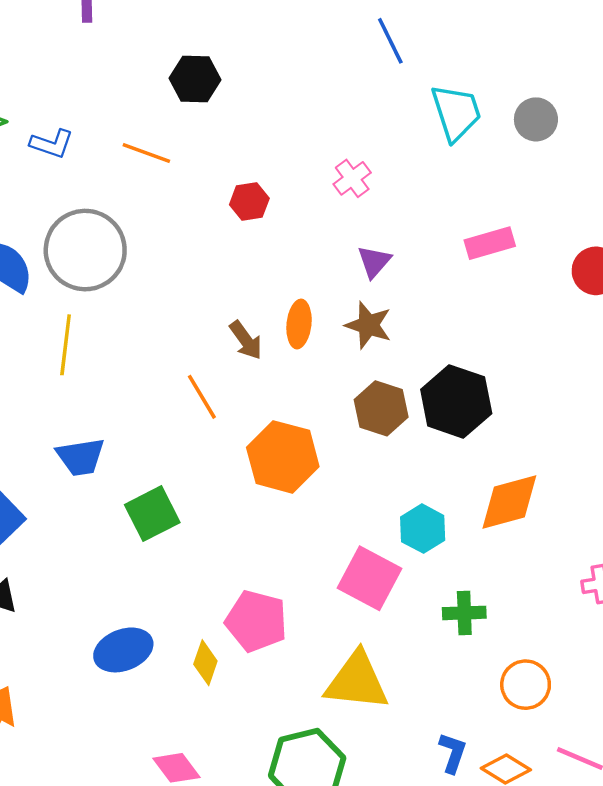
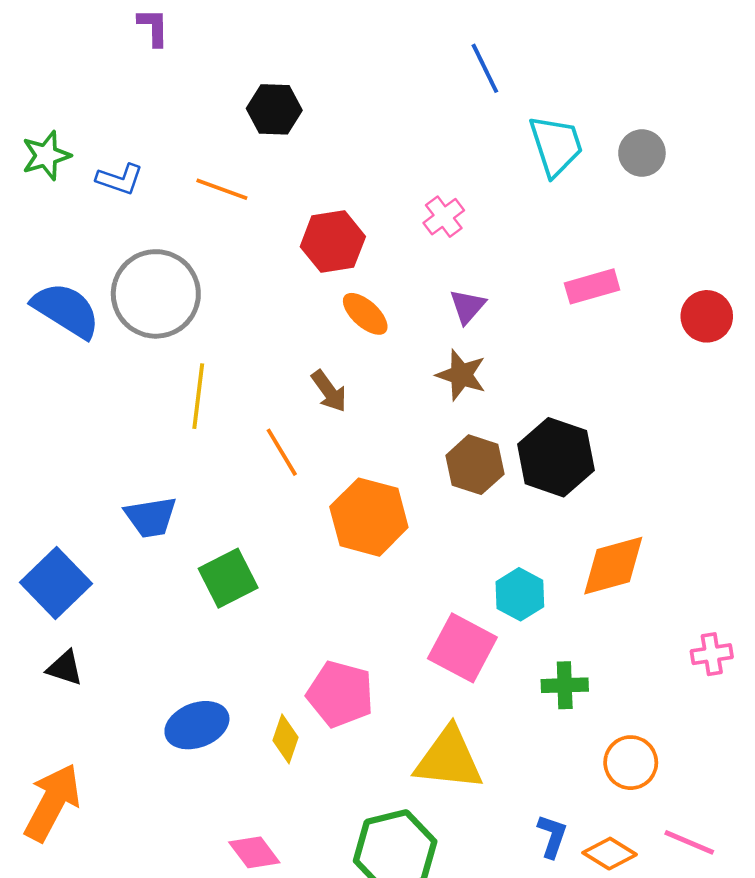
red hexagon: (249, 201) -> (333, 242), size x1.5
orange ellipse: (299, 324) -> (365, 314), moved, turned -54
yellow line: (66, 345) -> (198, 396), moved

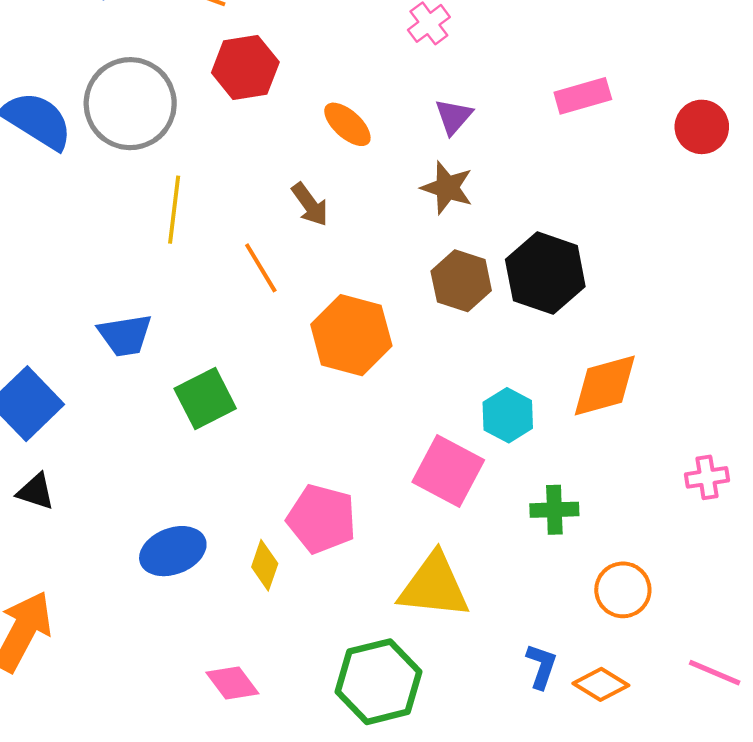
red hexagon: (333, 242) -> (245, 67), moved
pink line: (689, 842) -> (715, 673), moved

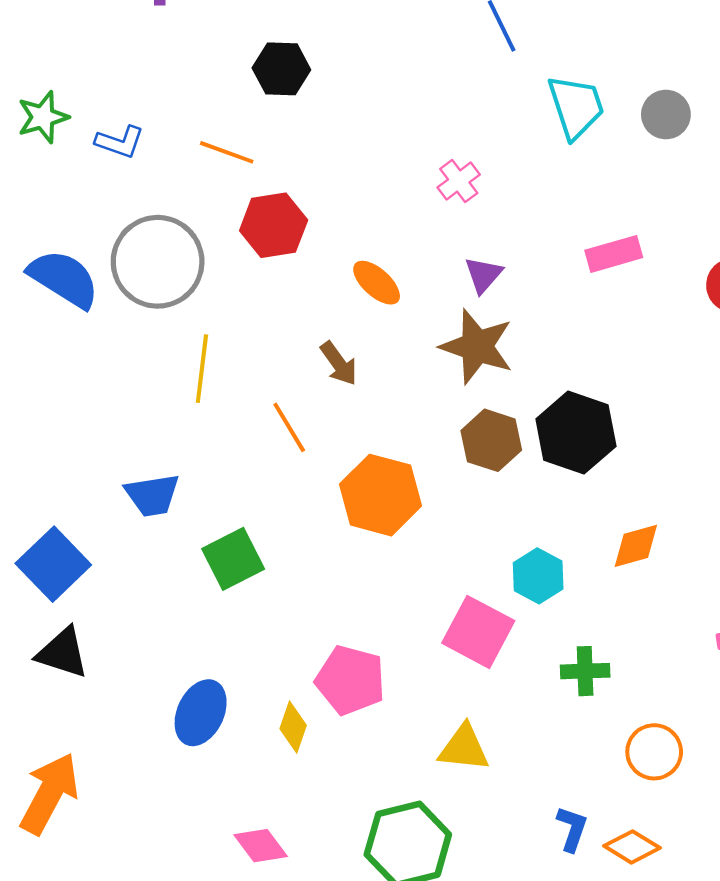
brown star: (447, 188) -> (477, 346), size x1.4
orange diamond: (605, 386) -> (636, 546), size x0.7
black triangle: (36, 492) -> (62, 653), size x1.4
blue ellipse: (173, 551) -> (201, 713), turned -44
yellow triangle: (434, 586) -> (464, 748), size x0.7

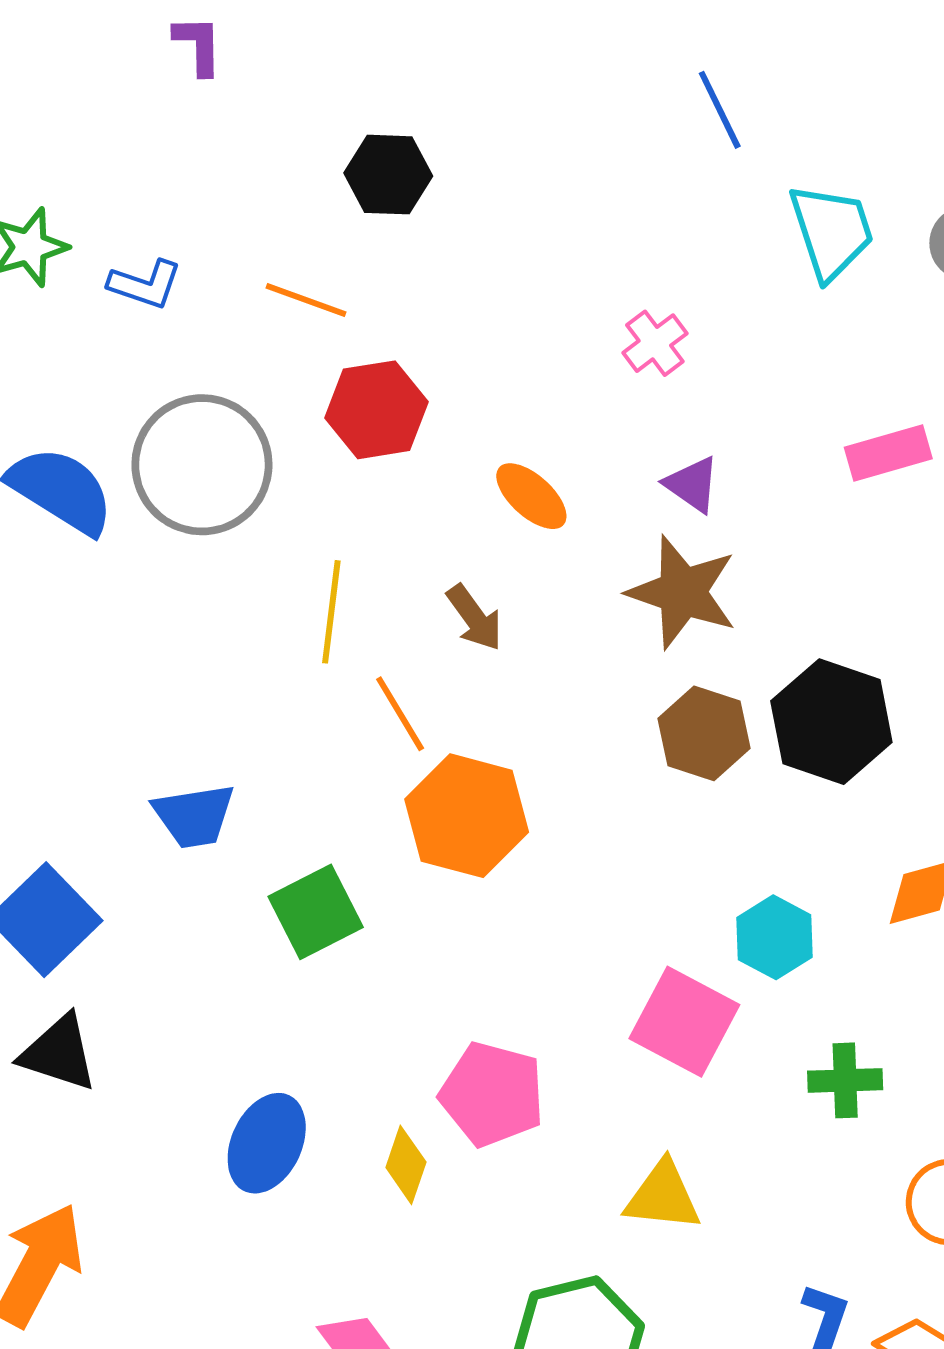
purple triangle: (483, 275) -> (692, 484), turned -36
yellow line: (202, 369) -> (331, 612), moved
orange hexagon: (380, 495) -> (467, 816), moved

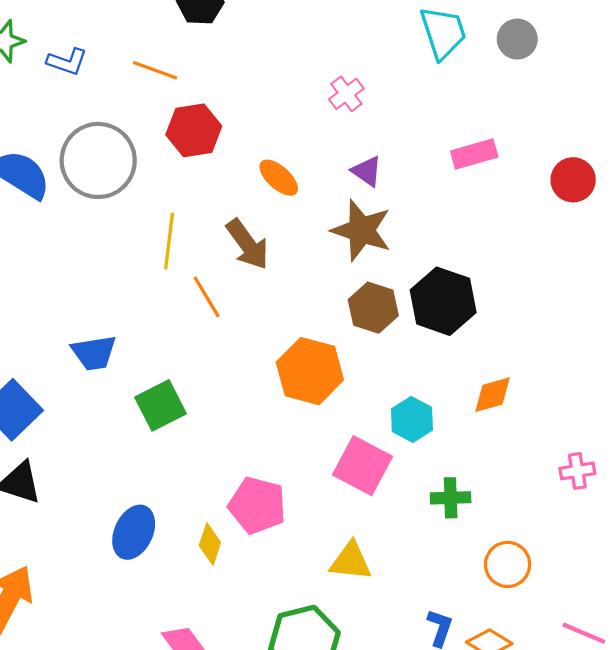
brown arrow: (475, 618) -> (248, 244), size x1.4
orange hexagon: (467, 816) -> (310, 371), moved

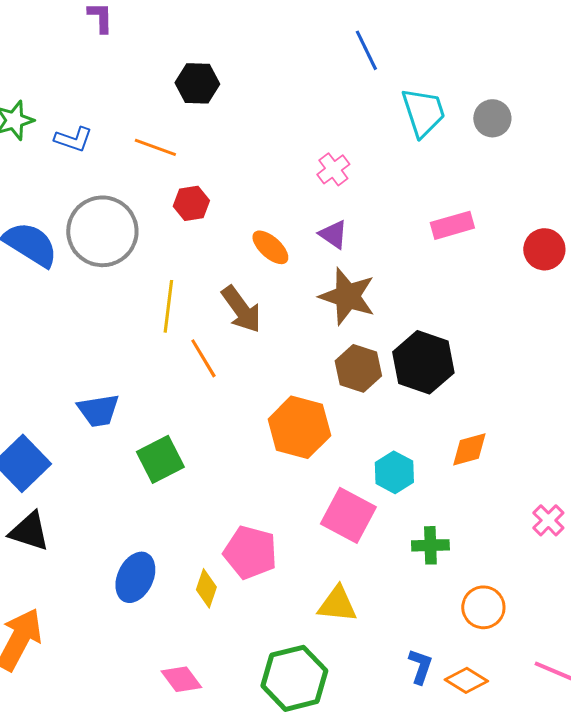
red hexagon: (194, 130) -> (191, 203), size x0.7
purple triangle: (367, 171) -> (333, 234), moved
pink cross: (577, 471) -> (548, 520), turned -36

